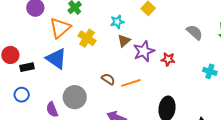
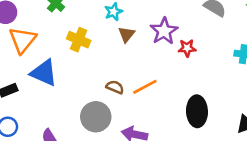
orange triangle: (60, 28) -> (23, 40), moved
purple star: (144, 51) -> (164, 31), moved
gray circle: (75, 97) -> (96, 117), moved

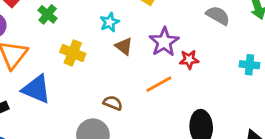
brown triangle: (126, 34) -> (124, 46), turned -30
orange line: (145, 87) -> (159, 84), moved

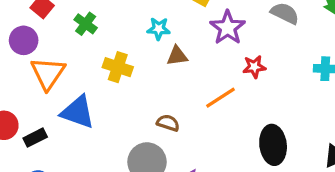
cyan star: (110, 22) -> (159, 29), turned 30
purple star: (164, 42) -> (228, 28), moved
brown triangle: (124, 46) -> (177, 56), turned -42

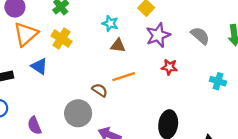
yellow cross: (118, 67) -> (61, 39), moved
orange line: (221, 98) -> (124, 77), moved
blue triangle: (78, 112) -> (39, 66), size x0.7

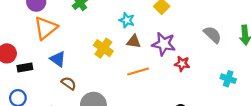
purple star: (158, 35) -> (164, 44), moved, turned 30
yellow cross: (61, 39) -> (103, 48), moved
brown semicircle: (100, 90) -> (69, 83), moved

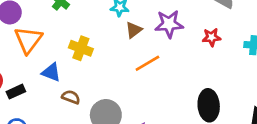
brown triangle: (134, 42) -> (134, 30), turned -32
yellow cross: (103, 48) -> (81, 48), moved
red star: (182, 64) -> (212, 37), moved

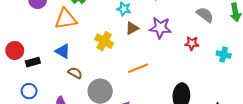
orange triangle: (28, 40) -> (66, 19), moved, turned 35
yellow cross: (81, 48) -> (104, 41), moved
orange line: (147, 63) -> (138, 68), moved

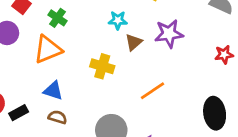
red star: (192, 43) -> (224, 55), moved
brown semicircle: (75, 73) -> (57, 117), moved

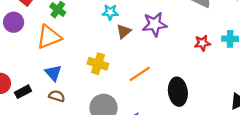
yellow cross: (102, 66) -> (98, 64), moved
blue triangle: (53, 91) -> (53, 73), turned 30
black ellipse: (215, 113) -> (178, 92), moved

